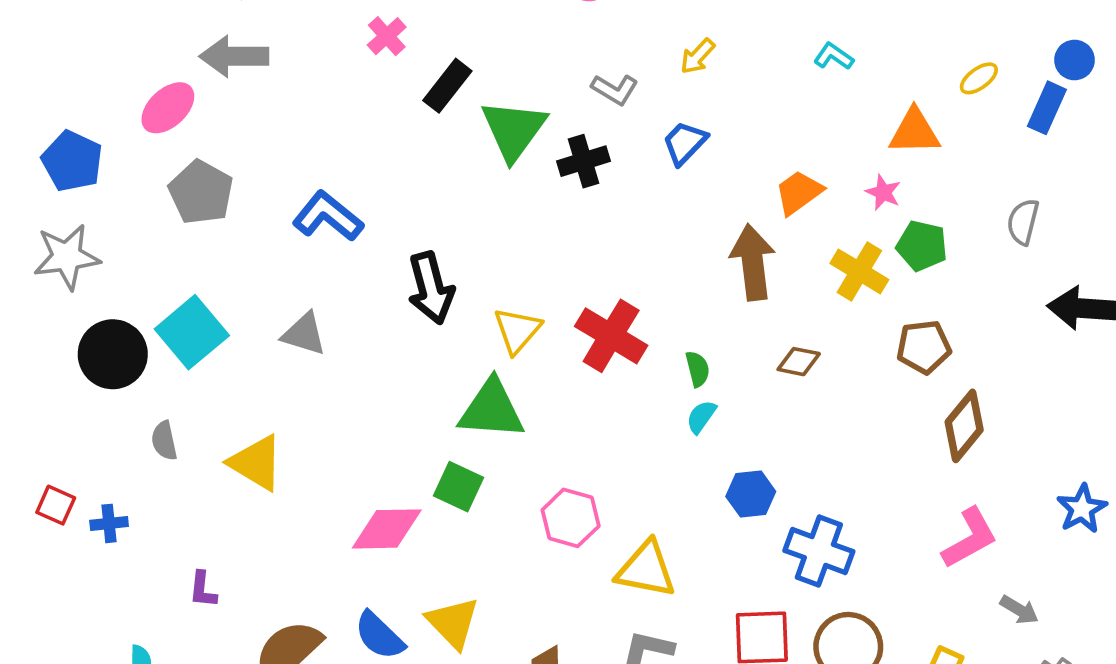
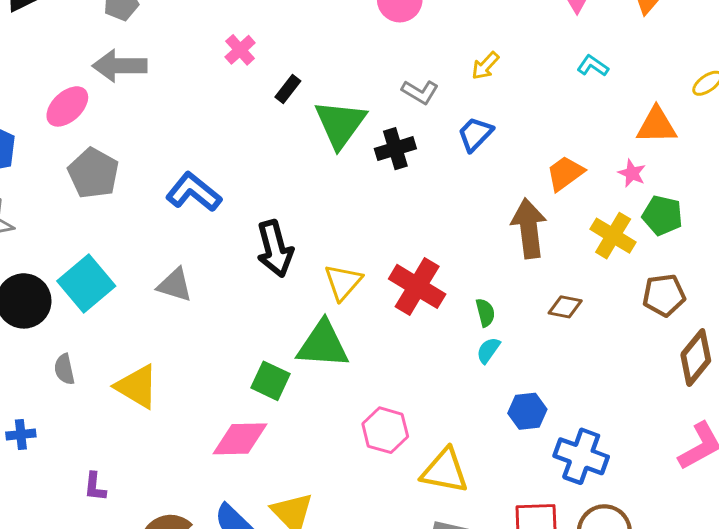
black rectangle: (447, 86) -> (288, 89), size x0.7
green square: (458, 487) -> (271, 381), moved

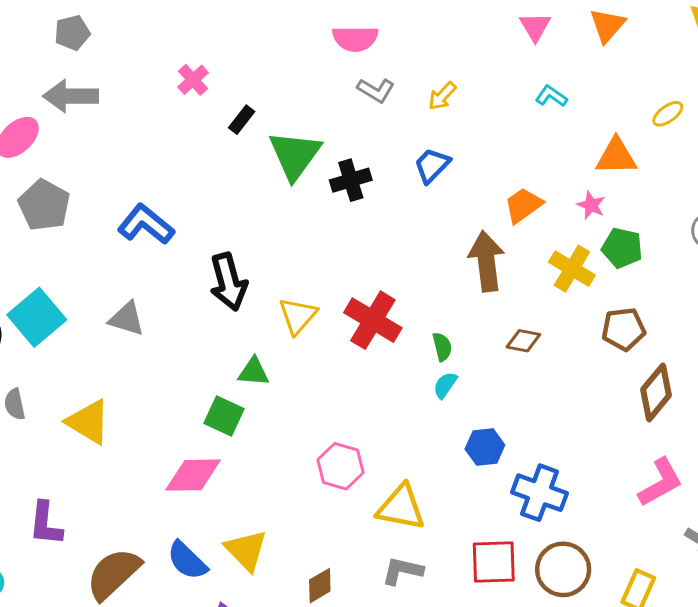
gray L-shape: (420, 92) -> (376, 90), moved
green triangle: (323, 345) -> (253, 372), moved, size x0.6
purple L-shape: (95, 487) -> (46, 524), size x1.5

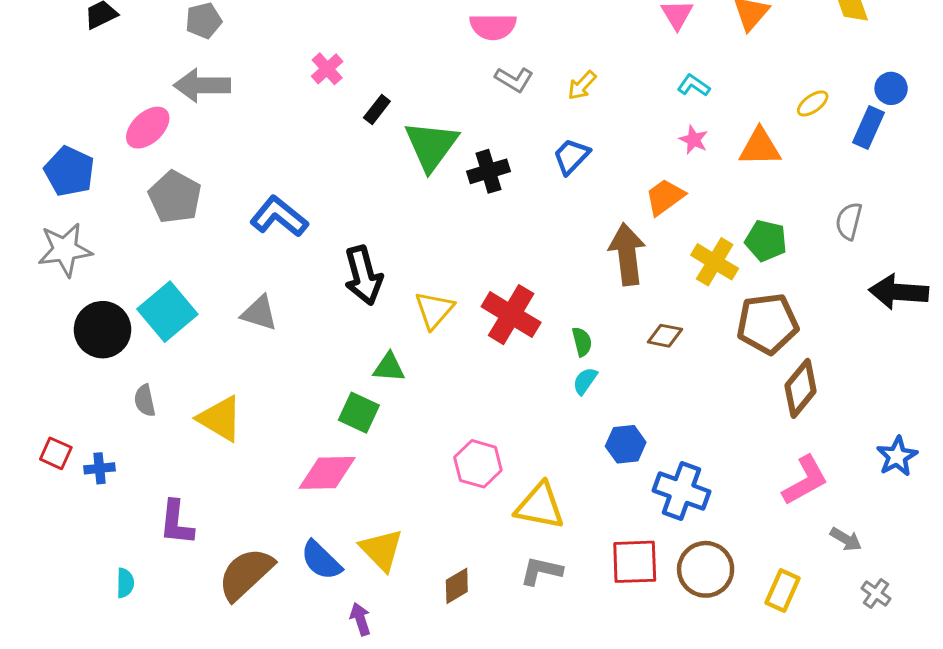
pink star: (591, 205) -> (694, 140), moved
brown pentagon: (624, 329) -> (767, 324), size x1.4

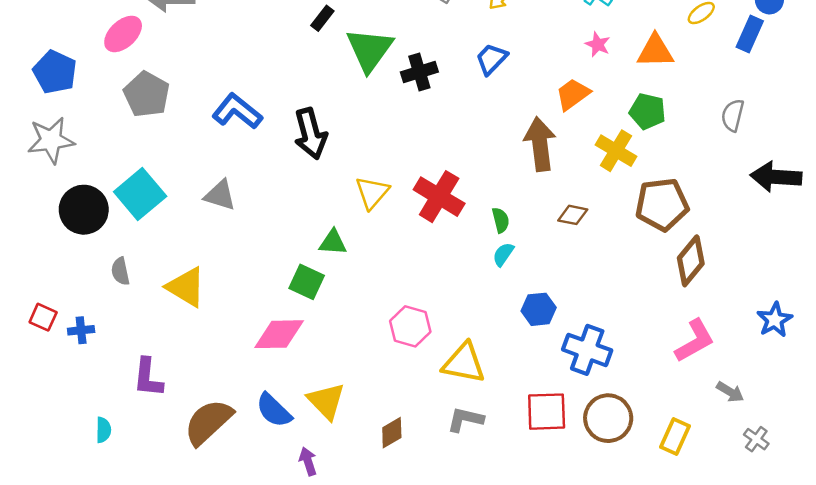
green pentagon: (766, 241) -> (647, 111), moved
black arrow: (363, 275) -> (311, 134), moved

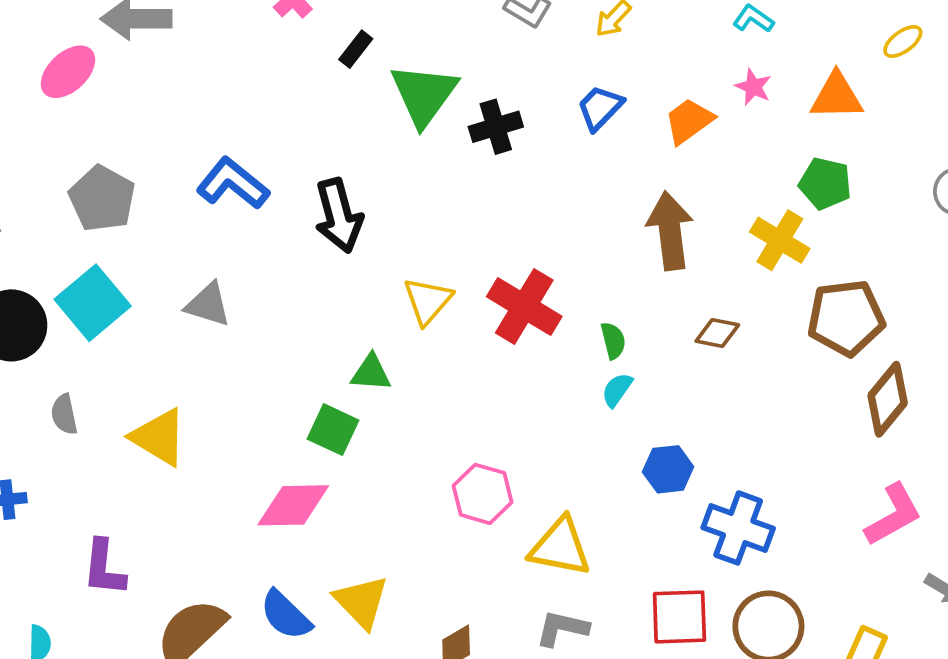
gray pentagon: (147, 94) -> (102, 199), moved
orange trapezoid: (573, 94) -> (689, 121), moved

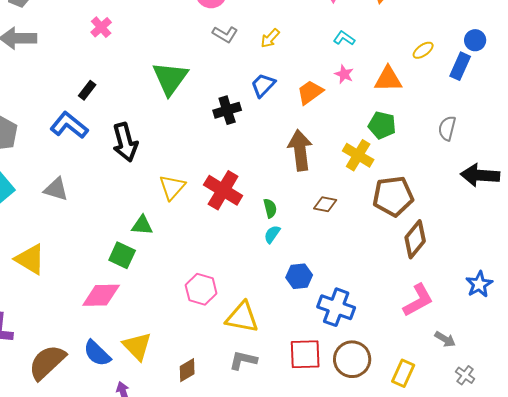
black rectangle: (356, 49) -> (87, 90), moved
black cross: (496, 127) -> (227, 110), moved

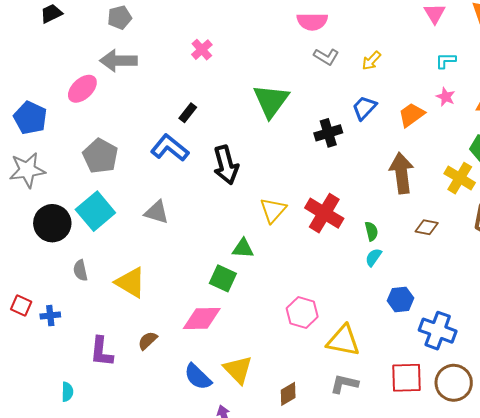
cyan L-shape: (344, 38) -> (446, 61), turned -35
brown semicircle: (47, 362) -> (148, 341), moved, size x0.5

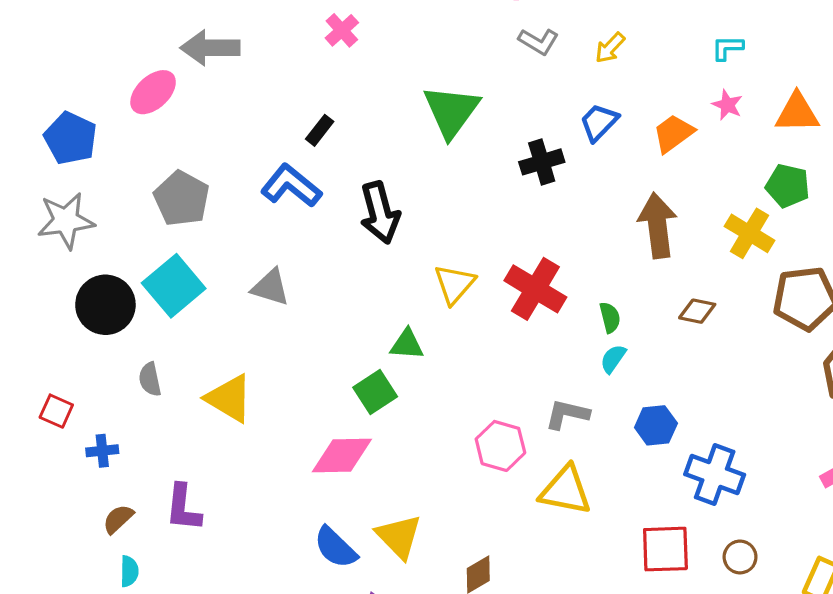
green square: (223, 278) -> (375, 392), turned 32
red square: (21, 305) -> (56, 411), moved
brown semicircle: (148, 341) -> (118, 519), moved
brown circle: (454, 383) -> (740, 557), size x0.6
gray L-shape: (344, 384) -> (567, 414), moved

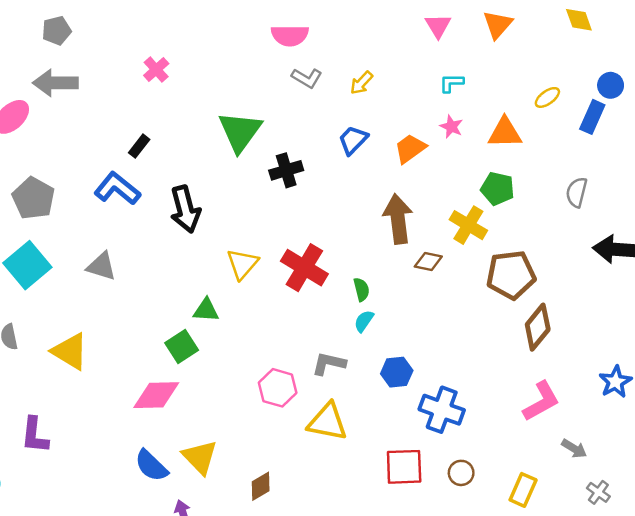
black cross: (542, 162) -> (286, 170), moved
brown diamond: (697, 311) -> (428, 261), moved

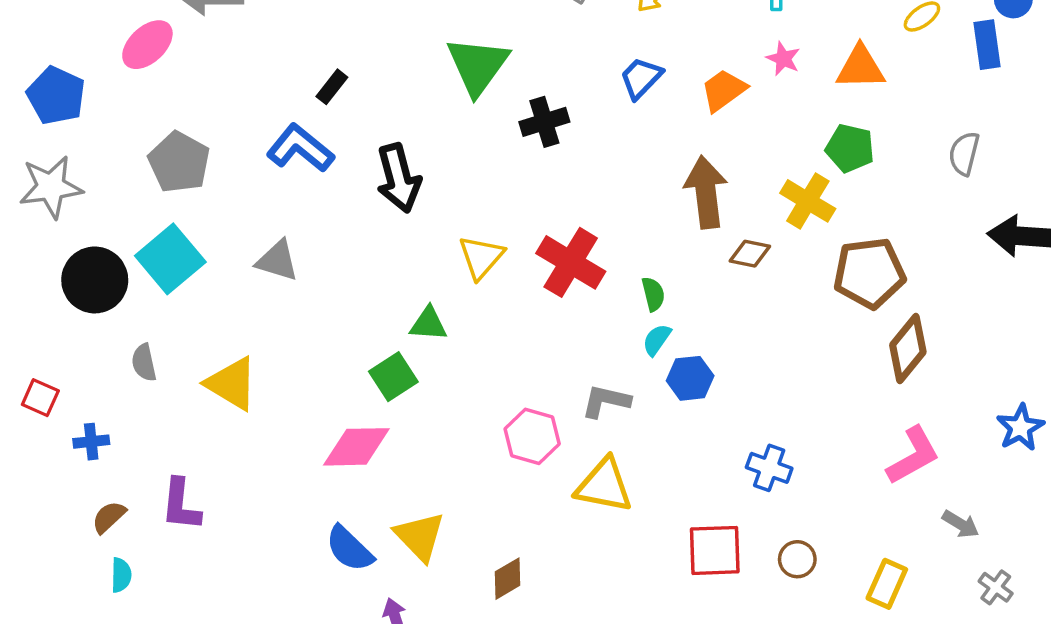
blue rectangle: (592, 117) -> (987, 45), turned -32
blue hexagon: (397, 372) -> (690, 378), moved
blue cross: (442, 410) -> (769, 468), size x0.7

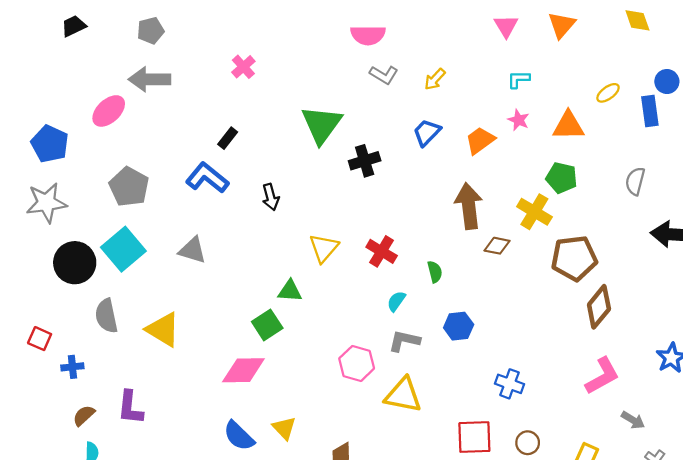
black arrow: (399, 178) -> (271, 197), size x0.6
red cross: (571, 262) -> (382, 251), size x0.7
cyan semicircle: (657, 340) -> (396, 301), moved
gray semicircle: (144, 363) -> (106, 316), size x1.4
yellow triangle: (420, 536) -> (284, 428), size x0.7

